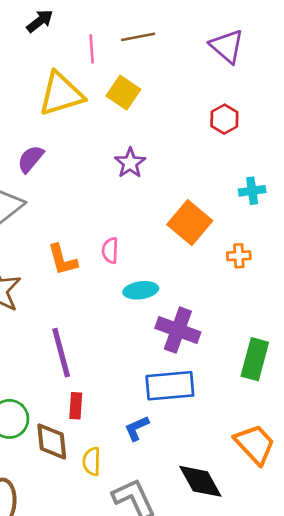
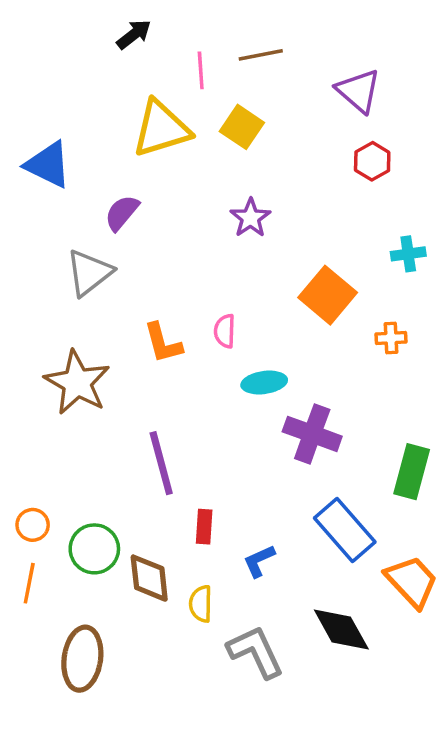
purple triangle: (227, 46) -> (358, 91), moved
blue rectangle: (170, 386) -> (345, 530), moved, turned 54
red rectangle: (76, 406) -> (204, 527), moved

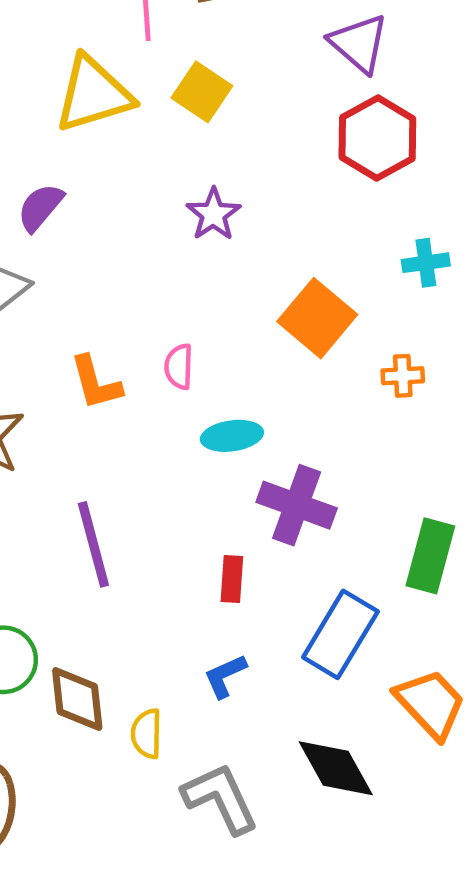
red hexagon: (372, 161) -> (377, 138), size x1.6
red rectangle: (204, 527) -> (232, 579), moved
blue rectangle: (345, 530) -> (340, 634), turned 72

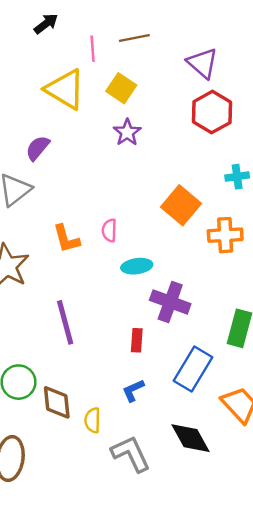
yellow triangle: (93, 94) -> (65, 89), turned 48
purple star: (213, 214) -> (127, 132), moved
orange cross: (403, 376) -> (225, 235), size x1.6

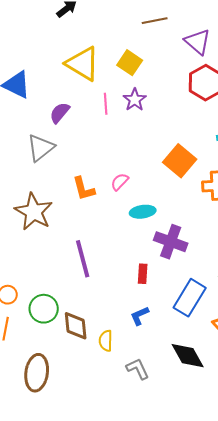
brown line: (134, 38) -> (155, 21), moved
pink line: (93, 49) -> (106, 104), moved
pink semicircle: (109, 230) -> (120, 182), turned 42
gray L-shape: (131, 454) -> (138, 369), size x0.7

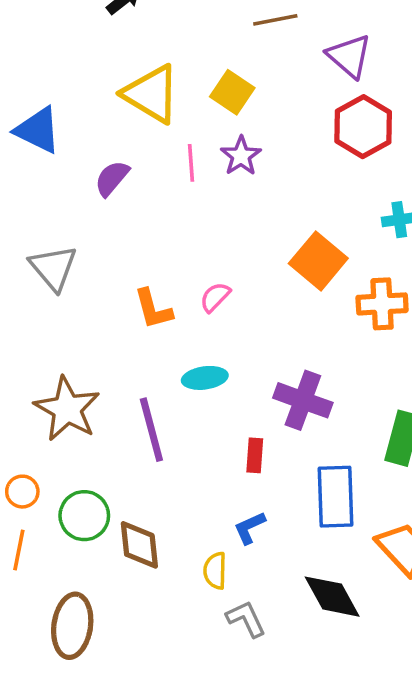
gray triangle: (41, 148) -> (53, 268), moved, turned -32
brown star: (34, 212) -> (67, 409), moved
cyan ellipse: (143, 212) -> (205, 378), moved
blue rectangle: (190, 298) -> (336, 497), turned -33
yellow semicircle: (106, 341) -> (215, 571), moved

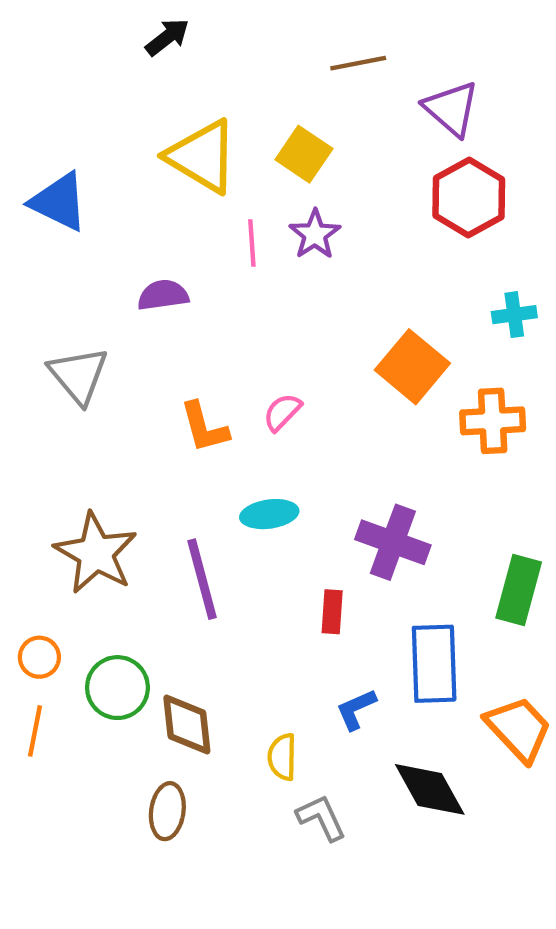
purple semicircle: (112, 178) -> (163, 295), moved, turned 42
blue L-shape: (250, 528) -> (356, 709), moved
brown ellipse: (72, 626) -> (167, 811), moved, size x0.7

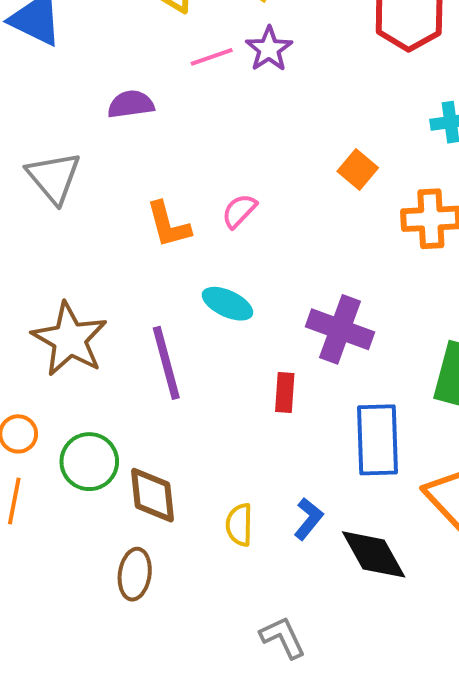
pink line: (252, 243) -> (212, 57), turned 75
orange square: (412, 367) -> (358, 169), size x0.6
cyan ellipse: (269, 514) -> (227, 304), turned 33
blue L-shape: (356, 709) -> (308, 519), moved, turned 153
gray L-shape: (321, 818) -> (283, 637), moved

